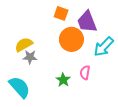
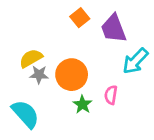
orange square: (61, 13) -> (80, 18), turned 32
orange circle: (71, 39) -> (72, 75), moved

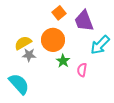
orange circle: (72, 75) -> (53, 40), moved
green star: (82, 104) -> (63, 61), moved

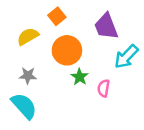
orange square: (59, 13) -> (57, 16), moved
yellow semicircle: (23, 43) -> (28, 36), moved
gray star: (29, 55) -> (28, 76), moved

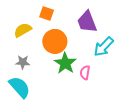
orange square: (57, 16) -> (47, 13), turned -32
green star: (80, 77) -> (65, 63), size x1.5

